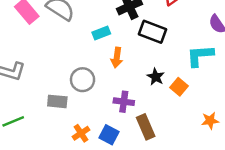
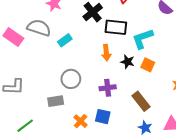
cyan rectangle: (101, 33) -> (65, 40), moved
cyan L-shape: (200, 56) -> (143, 39), moved
orange arrow: (117, 58) -> (106, 53), moved
brown rectangle: (146, 127) -> (141, 101), moved

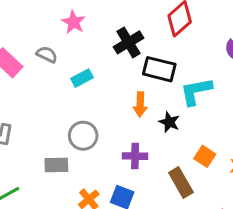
gray semicircle: (39, 28) -> (47, 54), size x0.6
orange square: (148, 65) -> (205, 156), moved

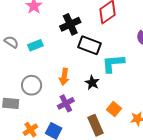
gray semicircle: (47, 54) -> (11, 42), moved
orange arrow: (140, 104) -> (64, 77), moved
purple cross: (135, 156) -> (66, 103), turned -35

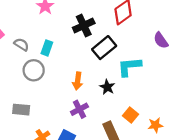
cyan rectangle: (35, 45) -> (47, 48), turned -48
black rectangle: (89, 45) -> (104, 48), turned -60
gray circle: (32, 85) -> (34, 70), moved

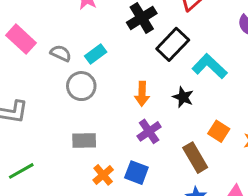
cyan rectangle: (47, 48) -> (96, 54), turned 40
cyan L-shape: (129, 67) -> (210, 66), turned 55
gray rectangle: (21, 110) -> (84, 141), moved

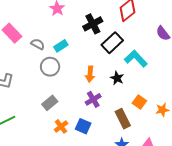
gray rectangle: (84, 141) -> (50, 103), turned -42

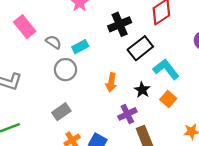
purple cross: (93, 99) -> (127, 114), moved
orange square: (139, 102) -> (168, 99), moved

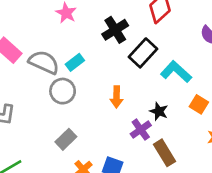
gray semicircle: (54, 42) -> (44, 62), size x1.6
black star: (142, 90) -> (159, 111), moved
orange square: (168, 99) -> (199, 104), moved

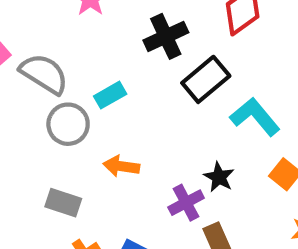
cyan rectangle: (75, 62) -> (110, 95), moved
orange arrow: (117, 97) -> (121, 166), moved, turned 90
gray rectangle: (66, 139) -> (63, 203), turned 55

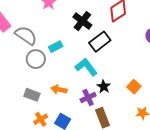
black cross: (166, 36) -> (82, 21), turned -30
cyan L-shape: (255, 117) -> (86, 67), moved
orange arrow: (121, 166) -> (59, 89), moved

